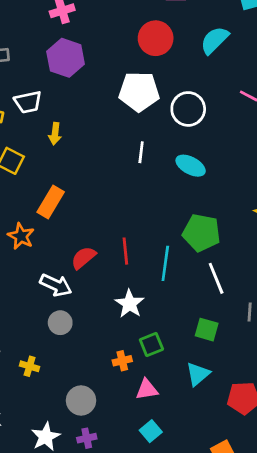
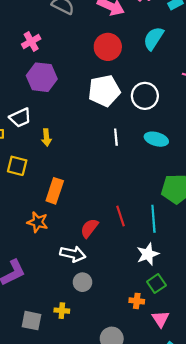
white star: (130, 304) -> (148, 254), moved, turned 30
orange cross: (122, 361) -> (137, 301), turned 32
yellow cross: (30, 366) -> (62, 311), moved
pink triangle: (147, 389) -> (161, 319), turned -42

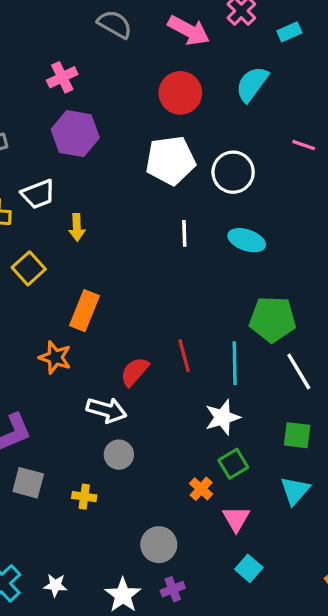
yellow square: (17, 166) -> (29, 268), turned 30
orange cross: (137, 301) -> (201, 489), turned 32
gray square: (31, 321) -> (28, 483), moved

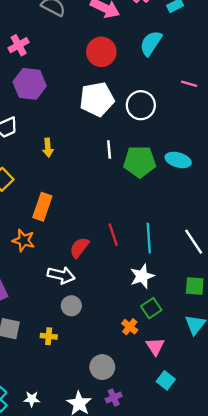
yellow arrow: (77, 227) -> (48, 148), moved
cyan ellipse: (247, 240) -> (178, 160), moved
green pentagon: (273, 319) -> (140, 162), moved

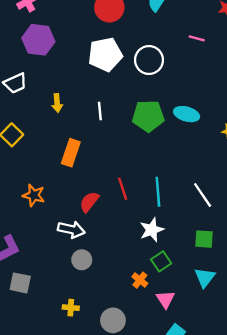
white line: (109, 150) -> (100, 111), moved
orange rectangle: (42, 207) -> (71, 153), moved
yellow cross: (49, 336) -> (71, 308), moved

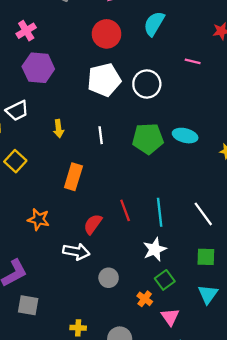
gray circle: (82, 260) -> (109, 278), moved

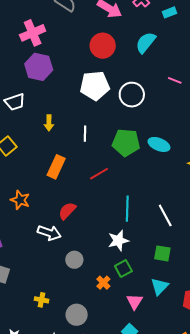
pink cross: (26, 31) -> (33, 33), size x1.4
red line: (125, 210) -> (99, 174), moved, turned 72
pink triangle: (170, 317) -> (135, 302), moved

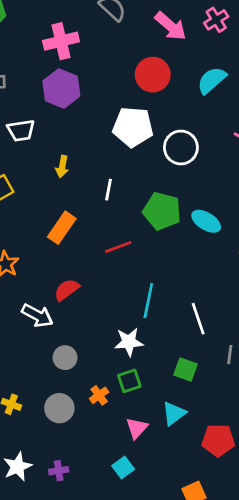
gray circle: (77, 315) -> (59, 408), moved

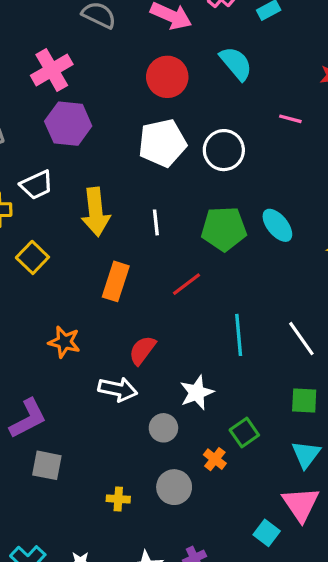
cyan semicircle: (212, 80) -> (236, 63), turned 108
yellow arrow: (62, 167) -> (96, 212), size x1.8
cyan ellipse: (206, 221) -> (277, 225), turned 36
white star: (129, 342) -> (197, 393), moved
pink triangle: (137, 428) -> (301, 504), moved, size x1.4

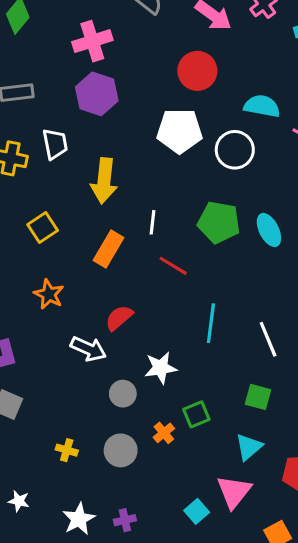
cyan semicircle: (236, 63) -> (262, 106), moved, turned -52
white trapezoid: (37, 185) -> (55, 144), turned -88
white line: (156, 222) -> (153, 222), moved
yellow square: (32, 257) -> (43, 228), moved
red line: (186, 284) -> (173, 266), turned 56

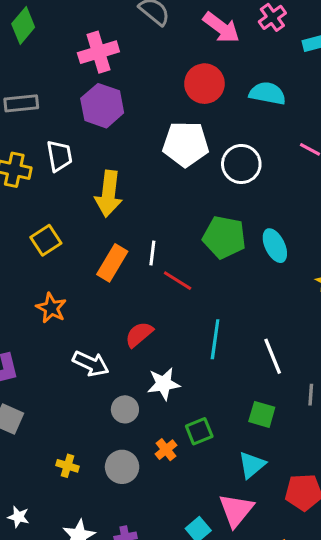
cyan semicircle: (262, 106) -> (267, 93), moved
white line: (153, 222) -> (152, 253), moved
red semicircle: (119, 318) -> (139, 334), moved

